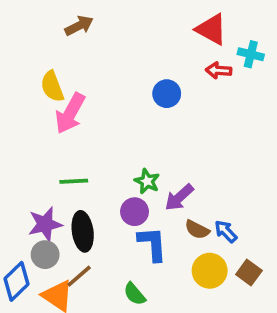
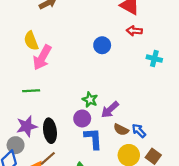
cyan cross: (251, 54) -> (154, 59), moved
green line: (74, 181) -> (31, 91), moved
gray circle: (45, 255) -> (16, 145), moved

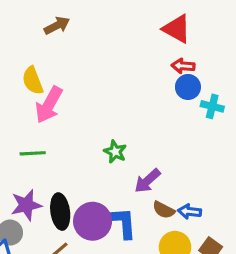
blue circle: (102, 45) -> (188, 87), moved
green star: (90, 100) -> (115, 152), moved
purple circle: (82, 118) -> (93, 221), moved, size x1.5
blue arrow: (139, 131) -> (190, 212), turned -40

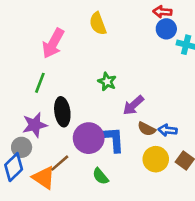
yellow semicircle: (33, 81) -> (98, 24), moved
green line: (33, 153) -> (40, 83), turned -66
black ellipse: (60, 212) -> (62, 112), moved

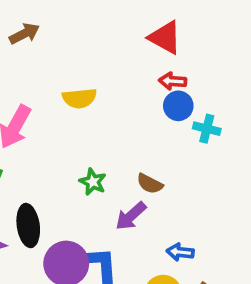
yellow semicircle: (98, 24) -> (80, 98), turned -75
brown semicircle: (147, 129) -> (150, 184), moved

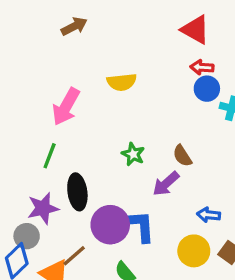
brown semicircle: (150, 184) -> (182, 156), turned 30

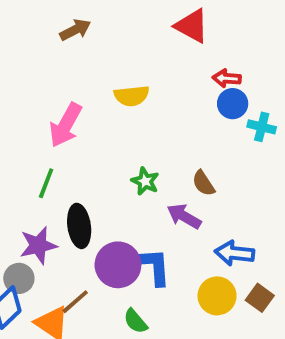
red triangle: (195, 30) -> (192, 26), moved
purple arrow: (166, 184) -> (184, 216), turned 72
blue arrow: (209, 215) -> (235, 253), size x1.4

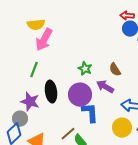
yellow semicircle: (132, 96) -> (36, 25), moved
purple star: (38, 245) -> (30, 102), turned 30
purple circle: (118, 265) -> (80, 95), moved
brown line: (75, 302) -> (68, 134), moved

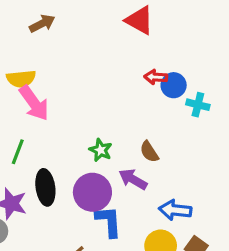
red arrow: (127, 16) -> (156, 77), moved
pink arrow: (44, 40) -> (34, 103), turned -65

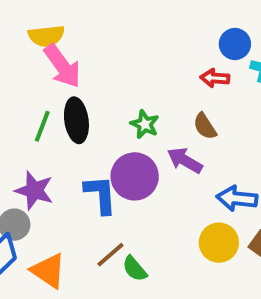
red arrow: (156, 77) -> (215, 78), moved
black ellipse: (45, 187) -> (76, 120), moved
blue L-shape: (109, 221) -> (101, 194), moved

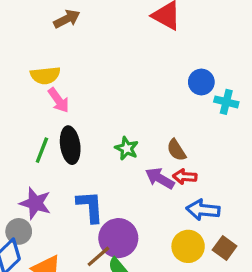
pink arrow: (62, 66) -> (59, 100), size x0.7
red arrow: (215, 78) -> (185, 177), moved
purple circle: (135, 176) -> (118, 238), moved

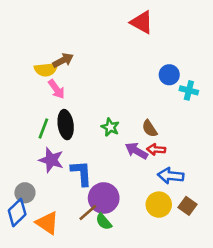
brown arrow: (67, 19) -> (63, 60), moved
purple star: (35, 203) -> (51, 160), moved

